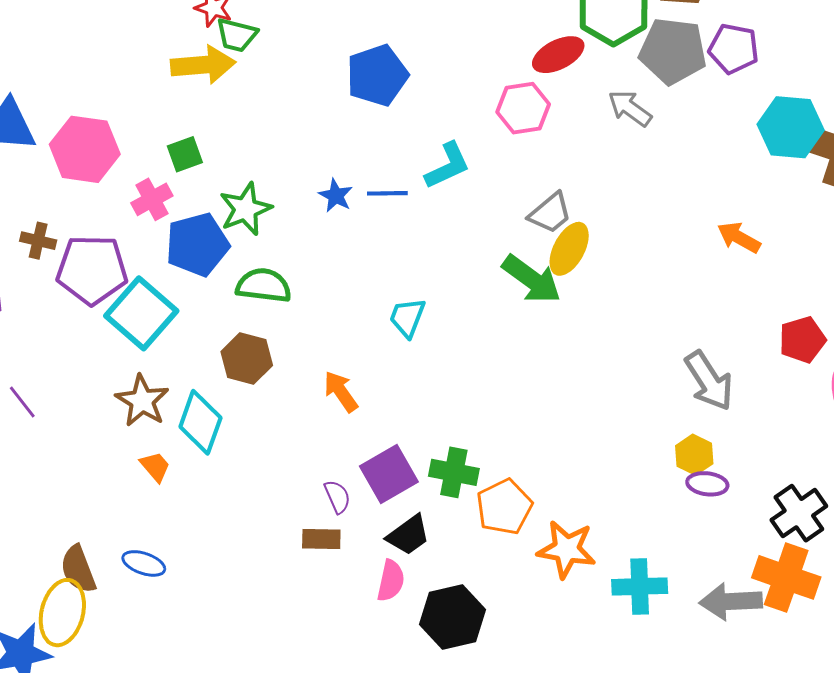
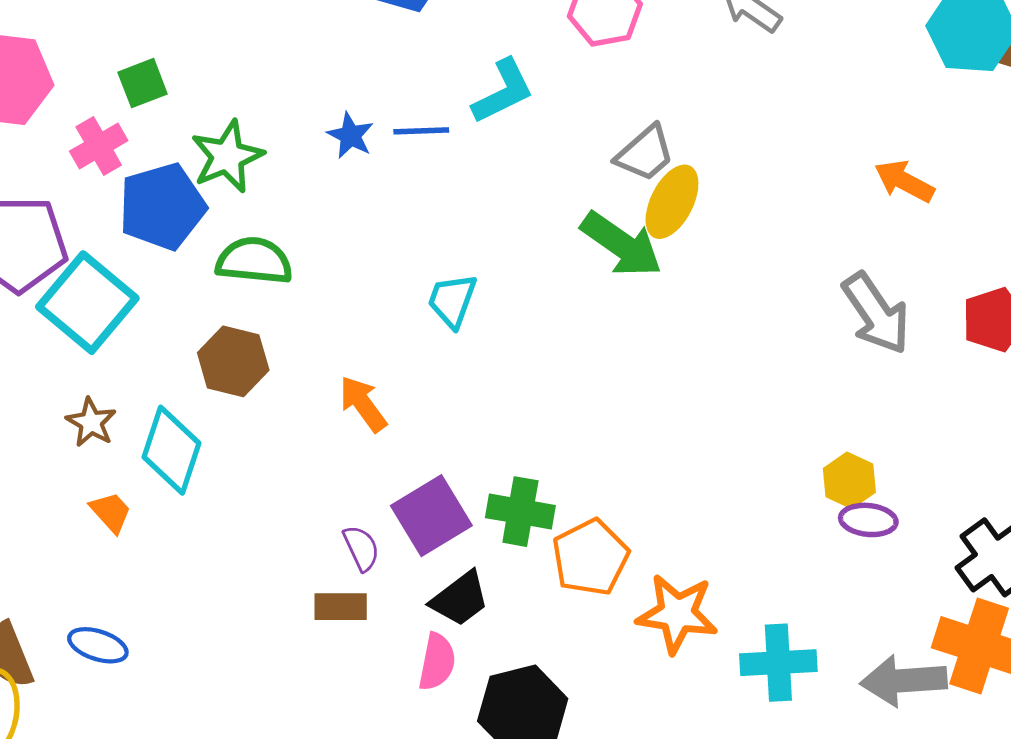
gray arrow: (709, 381) -> (876, 313), moved
brown star: (142, 401) -> (91, 422), size x0.7

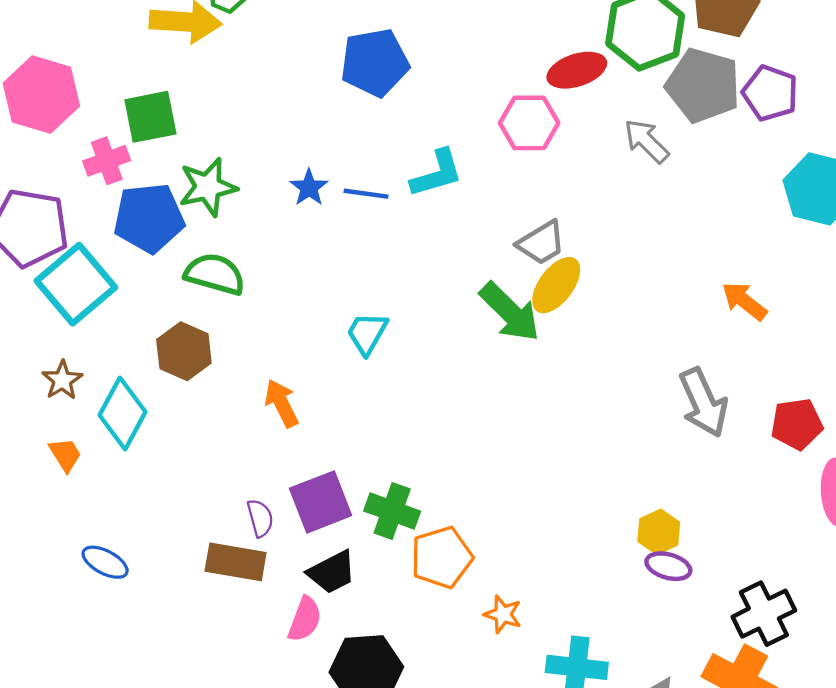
green square: (143, 83) -> (150, 117), size x1.4
brown rectangle: (341, 607) -> (236, 562), size x1.4
orange star: (677, 614) -> (503, 614), size x0.6
blue ellipse: (98, 645) -> (105, 562), moved

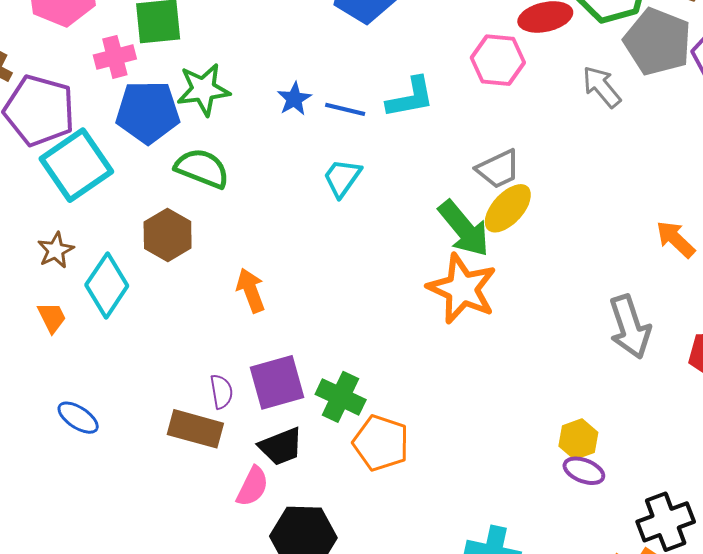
cyan trapezoid: (367, 333) -> (342, 178), moved
orange pentagon: (442, 557) -> (381, 443), turned 30
orange star: (503, 614) -> (462, 289), moved, size x2.0

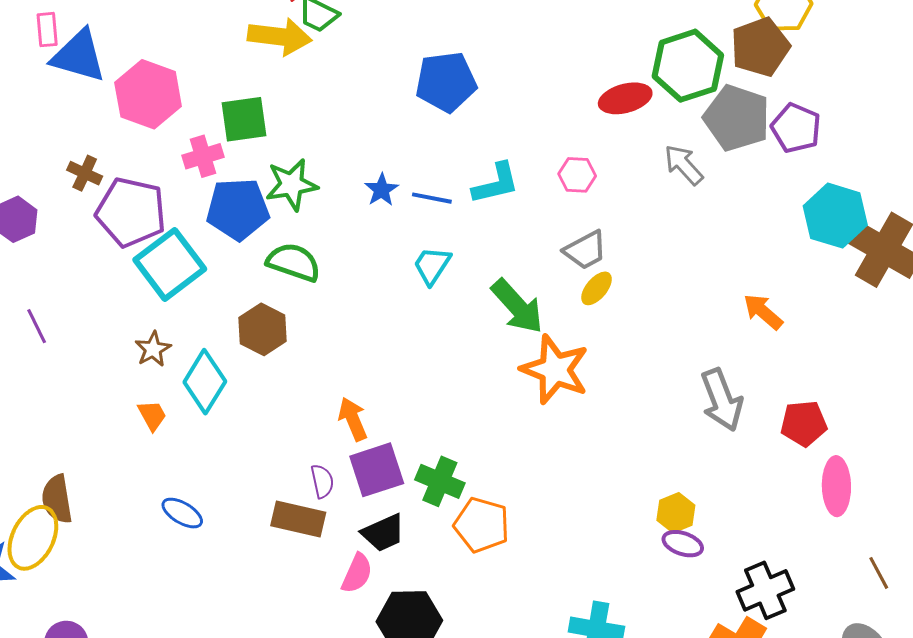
pink hexagon: (498, 60) -> (577, 175), moved, size x0.7
yellow ellipse: (508, 208) -> (597, 288), size x0.7
green arrow: (464, 228) -> (517, 306), moved
orange arrow: (251, 290) -> (353, 419), moved

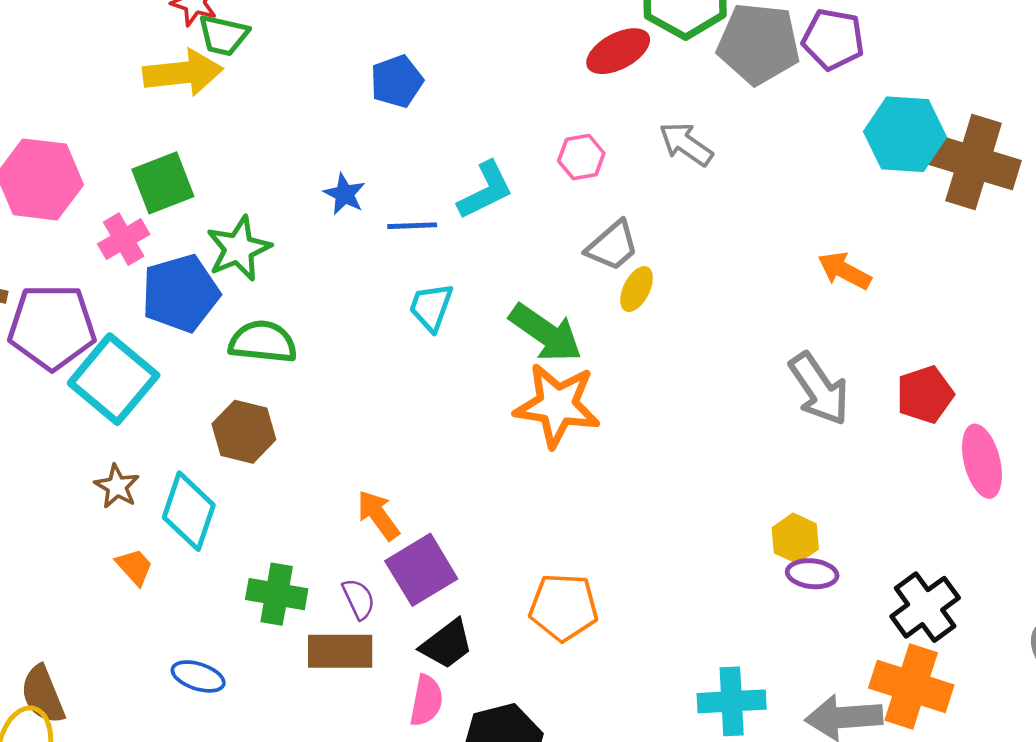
blue pentagon: (446, 82) -> (397, 81), size x0.7
gray arrow: (684, 165) -> (686, 144), moved
blue star: (382, 190) -> (344, 194), moved
orange star: (555, 370) -> (557, 405), moved
green cross: (440, 481) -> (277, 594), moved

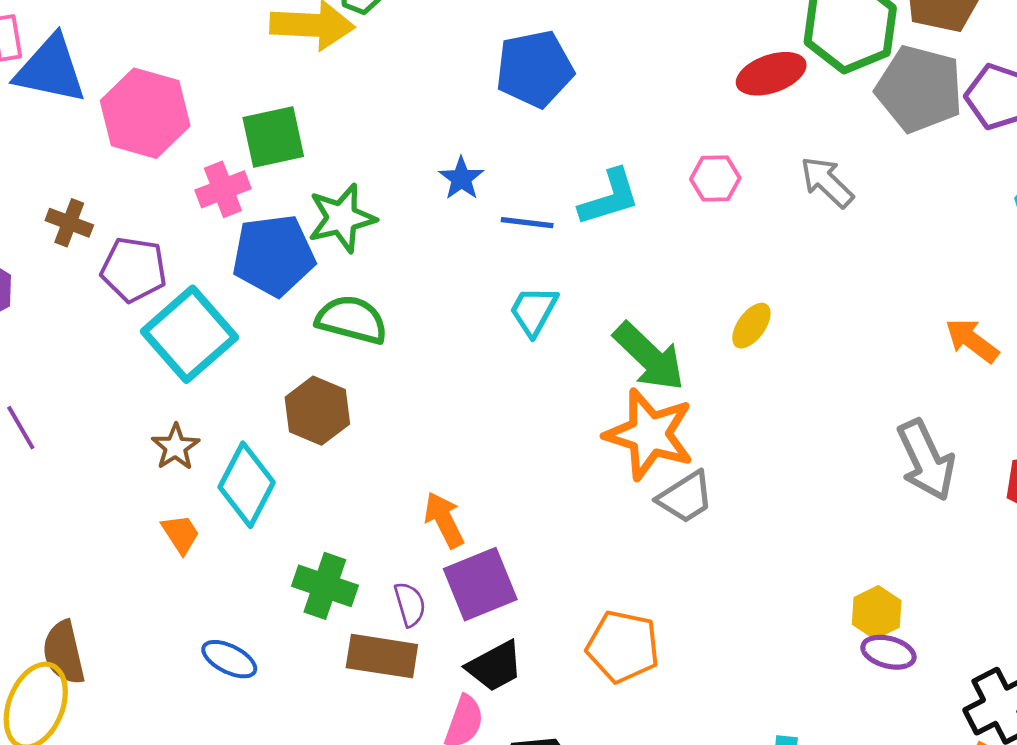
blue pentagon: (397, 81) -> (535, 69), size x1.4
gray trapezoid: (612, 246) -> (686, 497), moved
purple pentagon: (52, 327) -> (134, 269), size x0.7

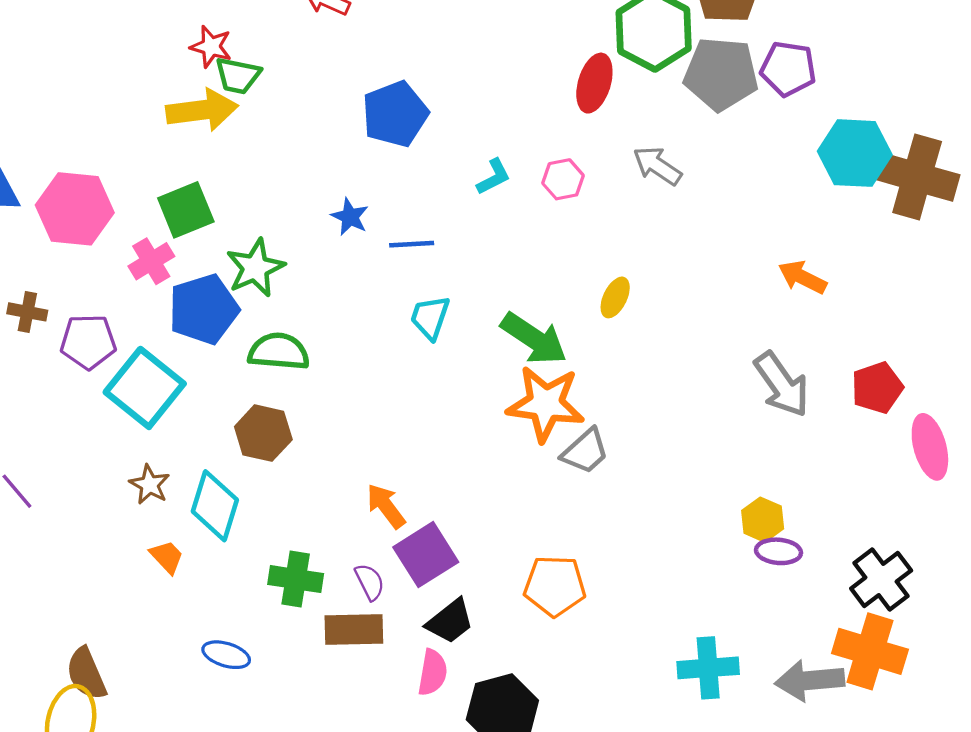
red ellipse: (771, 74) -> (594, 83), turned -44
cyan L-shape: (609, 198) -> (494, 177), moved, size x0.7

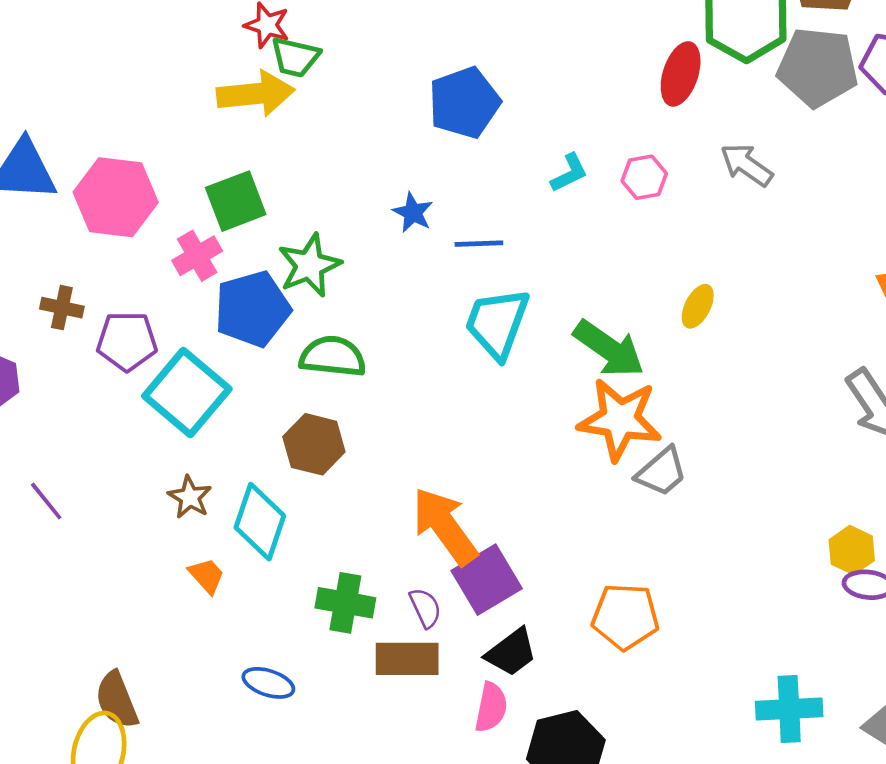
cyan trapezoid: (430, 317) -> (497, 323), size x1.5
orange arrow: (386, 506) -> (445, 526), size x1.6

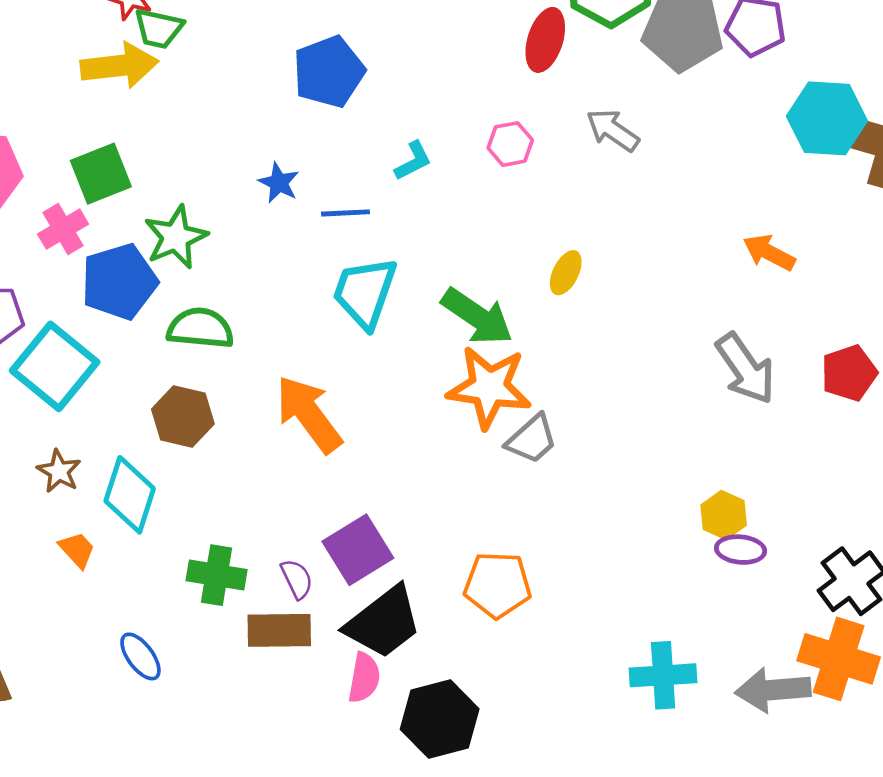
cyan L-shape: (569, 173) -> (413, 161), moved
orange arrow: (445, 526) -> (309, 414), moved
black trapezoid: (511, 652) -> (384, 622), size x1.5
blue ellipse: (268, 683) -> (140, 656), turned 36

